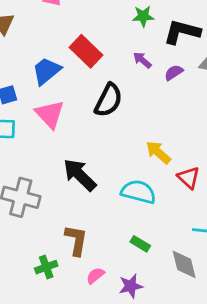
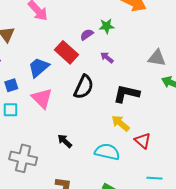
black L-shape: (182, 32) -> (126, 94), moved
purple semicircle: (174, 73) -> (87, 35), moved
black arrow: (80, 175) -> (65, 141), size x0.6

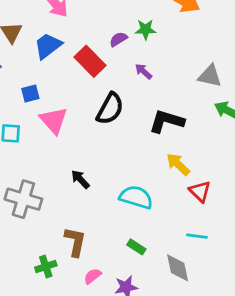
blue trapezoid: (39, 67) -> (48, 46), moved
blue square: (11, 85) -> (30, 93), moved
yellow arrow: (120, 123) -> (178, 164), moved
red triangle: (143, 141) -> (200, 191), moved

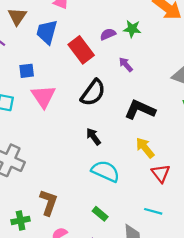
blue trapezoid: (48, 46) -> (47, 32), turned -45
black arrow: (80, 179) -> (93, 136), moved

